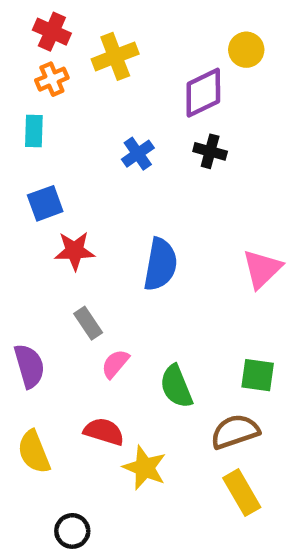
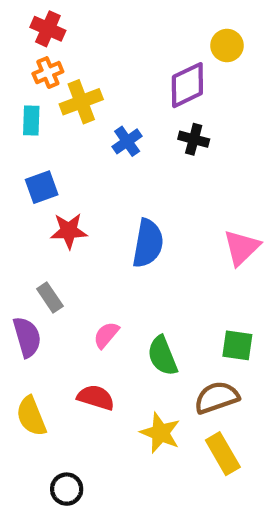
yellow cross: (115, 56) -> (81, 102), moved
gray rectangle: (88, 323) -> (50, 297), moved
yellow star: (145, 468) -> (160, 433), moved

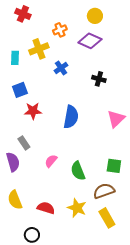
yellow circle: (227, 46) -> (95, 16), moved
orange cross: (48, 73) -> (60, 30), moved
purple diamond: (187, 85) -> (90, 41), turned 50
black cross: (194, 139) -> (99, 79), moved
red semicircle: (96, 397) -> (46, 208), moved

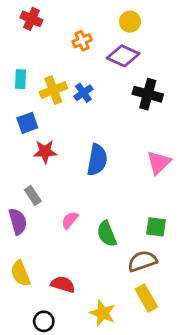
yellow cross: (39, 49) -> (53, 90), moved
black cross: (99, 79) -> (148, 94), moved, size x1.5
yellow star: (77, 208) -> (103, 313), moved

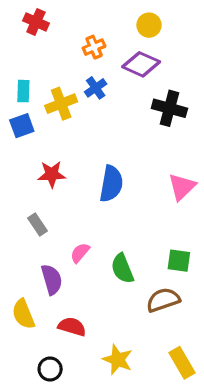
blue cross: (83, 93) -> (96, 88), moved
blue square: (27, 123) -> (22, 126), moved
purple semicircle: (18, 221) -> (52, 280), moved
yellow rectangle: (146, 298) -> (182, 363), moved

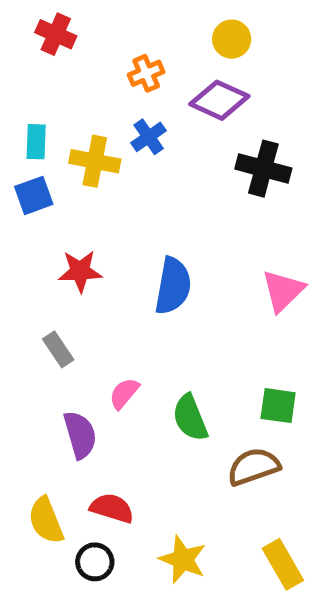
yellow cross: (61, 104) -> (95, 161), turned 32
yellow semicircle: (23, 314) -> (46, 520), moved
black circle: (50, 369) -> (95, 562), moved

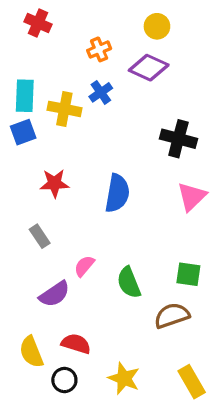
cyan rectangle: (36, 142) -> (25, 96), size x1.4
black cross: (263, 169) -> (178, 139), moved
purple semicircle: (80, 435) -> (54, 294), turned 72

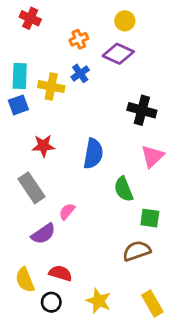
gray rectangle: (40, 236) -> (32, 188), size x1.6
green semicircle: (129, 283) -> (124, 189), moved

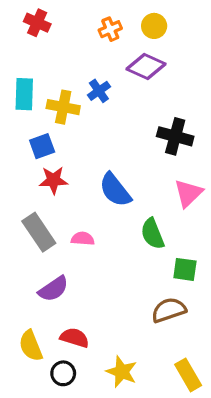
orange cross: (79, 39) -> (110, 29), moved
blue square: (18, 105) -> (42, 146), moved
blue semicircle: (93, 154) -> (115, 190), turned 132
pink semicircle: (67, 211) -> (83, 239), moved, turned 54

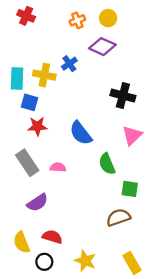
cyan rectangle: (24, 94) -> (17, 78), moved
blue square: (42, 146) -> (30, 102), turned 36

